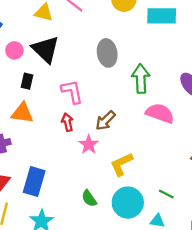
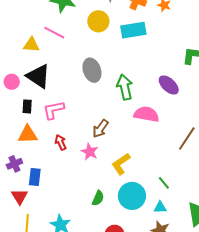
pink L-shape: (72, 92) -> (54, 110), moved, turned -80
red arrow: (67, 122) -> (61, 142), moved
blue rectangle: (34, 182) -> (35, 177), moved, size x0.7
green line: (166, 194) -> (164, 183), turned 32
green semicircle: (89, 198) -> (98, 198), turned -112

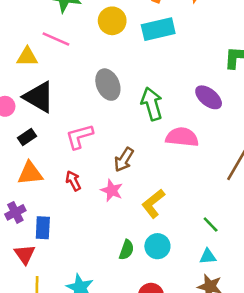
black rectangle: (27, 106) -> (27, 137), turned 56
pink L-shape: (54, 110) -> (79, 136), moved
cyan circle: (132, 196) -> (157, 246), moved, size x0.7

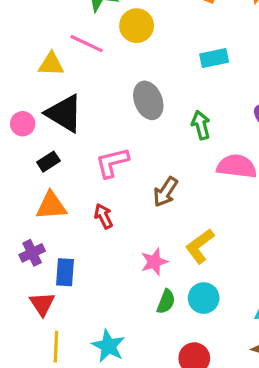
yellow circle: (112, 21) -> (137, 26), moved
cyan rectangle: (158, 29) -> (214, 58), moved, size x0.7
green arrow: (152, 104) -> (201, 125), size x0.7
pink star: (112, 190) -> (154, 262), moved, turned 30

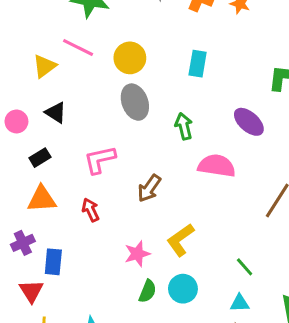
yellow circle: (137, 26) -> (130, 58), moved
cyan rectangle: (214, 58) -> (198, 64), turned -70
yellow triangle: (51, 64) -> (44, 66), turned -40
black triangle: (64, 113) -> (56, 113), size x0.6

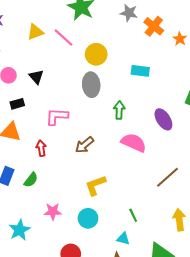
cyan rectangle: (198, 64) -> (140, 71), turned 72
yellow triangle: (44, 66) -> (35, 32), moved
pink star: (137, 254) -> (53, 211), moved
green semicircle: (148, 291) -> (31, 180), moved

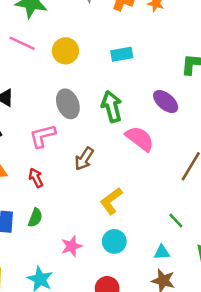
gray ellipse: (91, 85) -> (68, 104), moved
green arrow: (119, 110) -> (112, 106), size x1.4
pink semicircle: (134, 143) -> (140, 139), turned 30
green line: (133, 215) -> (176, 220), moved

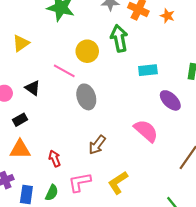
pink line: (22, 43) -> (64, 71), moved
cyan rectangle: (122, 54) -> (148, 70), moved
green arrow: (112, 106) -> (119, 38), moved
pink L-shape: (43, 136) -> (80, 182), moved

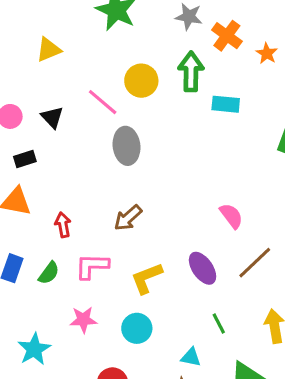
cyan rectangle: (148, 70) -> (226, 104), moved
purple ellipse: (170, 100) -> (203, 268), moved
pink semicircle: (146, 131) -> (231, 216), moved, size x0.7

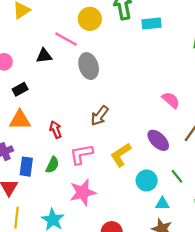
black triangle: (52, 117) -> (44, 56), moved, turned -42
pink star: (83, 320) -> (83, 192), size x1.4
cyan circle: (137, 328) -> (147, 181), moved

